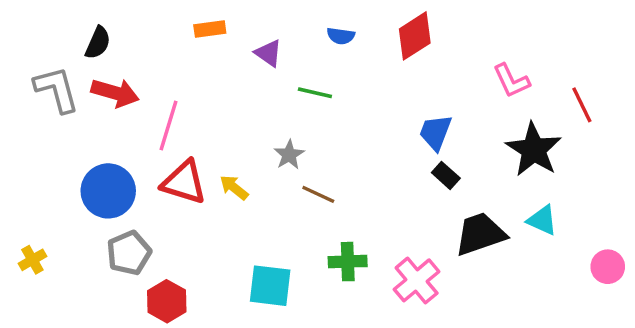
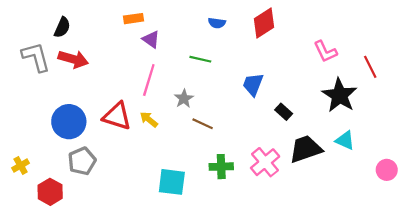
purple triangle: (268, 53) -> (151, 39), moved
pink line: (169, 125) -> (149, 80), moved
blue trapezoid: (435, 132) -> (253, 84), moved
pink cross: (417, 280) -> (265, 162), moved
red hexagon: (167, 301) -> (50, 192), moved

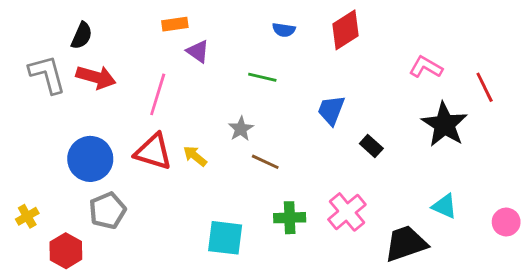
pink L-shape: (325, 51) -> (426, 67), turned 145
pink line: (149, 80) -> (158, 94), moved
cyan triangle: (345, 140) -> (444, 206), moved
black trapezoid: (306, 149) -> (406, 244), moved

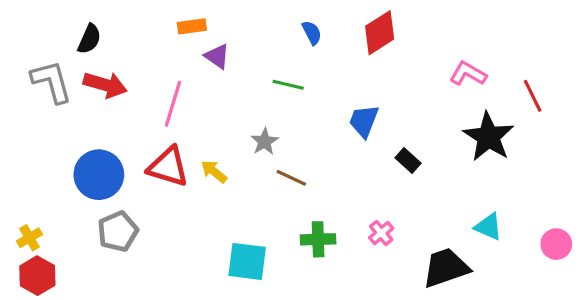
blue semicircle: (284, 30) -> (312, 33), turned -125
pink cross: (347, 212) -> (381, 233), size x0.6
red hexagon: (66, 251) -> (37, 276), moved

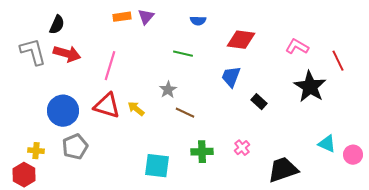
blue semicircle: (312, 33) -> (198, 21), turned 119
red diamond: (380, 33) -> (241, 40), moved, turned 40
purple triangle: (217, 56) -> (146, 17), moved, turned 36
cyan triangle: (488, 227) -> (327, 144), moved
yellow cross: (29, 238) -> (36, 151), moved, turned 35

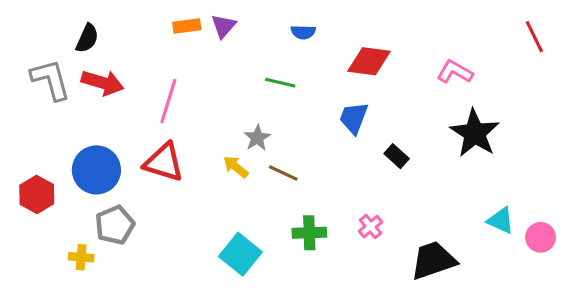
red line: (338, 61) -> (534, 37), moved
yellow arrow: (136, 109) -> (236, 167), moved
yellow cross: (36, 151) -> (81, 257), moved
cyan square: (157, 166) -> (240, 254), turned 32
red hexagon: (24, 175) -> (37, 194), moved

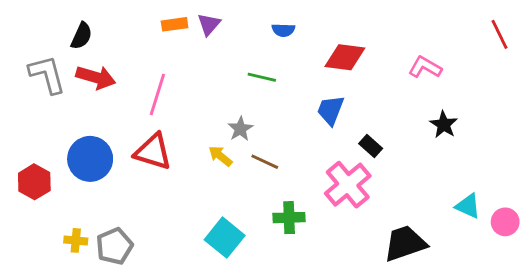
black star: (475, 133) -> (444, 125), size x0.6
gray pentagon: (115, 225) -> (114, 246), moved
pink cross: (371, 227) -> (348, 185), moved, size x2.0

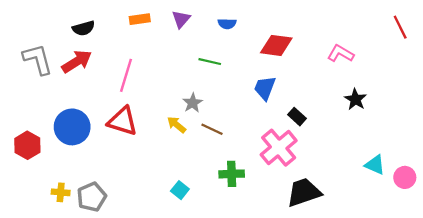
purple triangle: (209, 24) -> (181, 19), moved
black semicircle: (82, 36) -> (84, 28), moved, turned 50
red arrow: (96, 77) -> (77, 62), turned -48
cyan square: (225, 238) -> (180, 190), size x0.6
black trapezoid: (405, 243) -> (304, 192), moved

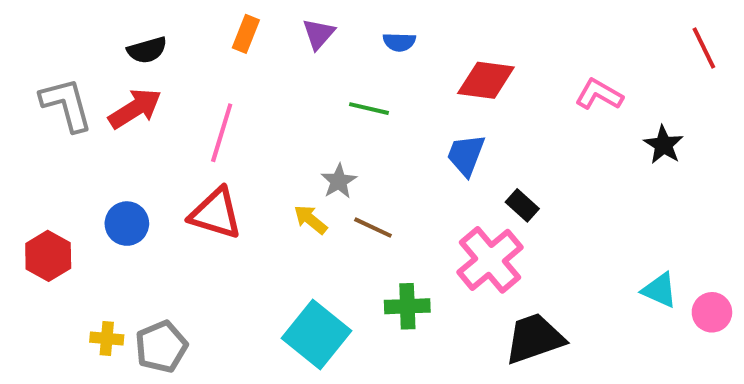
orange rectangle: (140, 19) -> (246, 34), turned -60
black star: (355, 99) -> (664, 145), moved
blue circle: (72, 127) -> (127, 224), size x0.7
cyan square: (180, 190) -> (317, 334), size x2.0

